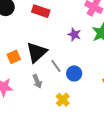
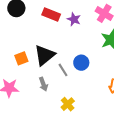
purple star: (74, 34) -> (74, 19), moved
blue circle: (74, 73) -> (81, 63), moved

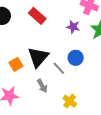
red rectangle: (51, 14) -> (37, 16), turned 30
purple star: (74, 19) -> (73, 27), moved

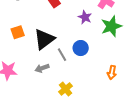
orange square: (16, 64) -> (18, 32), moved
gray arrow: (42, 86) -> (42, 68), turned 88

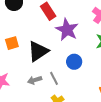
purple star: (85, 17) -> (67, 30), moved, size x1.6
gray line: (62, 55) -> (54, 78), moved

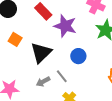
orange square: (12, 43) -> (15, 39), moved, turned -32

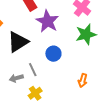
gray arrow: (43, 82) -> (16, 78), moved

